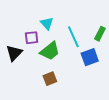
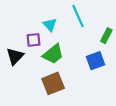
cyan line: (73, 37) -> (78, 16), moved
brown square: (50, 79) -> (53, 83), size x1.5

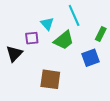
green trapezoid: (53, 54) -> (64, 40), moved
brown square: (53, 83) -> (50, 79), turned 30

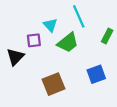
blue square: (91, 58) -> (96, 74), moved
brown square: (50, 79) -> (54, 84), turned -30

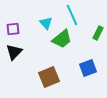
purple square: (34, 40) -> (13, 29), moved

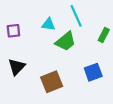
cyan triangle: (46, 23) -> (49, 24), turned -40
black triangle: (14, 52) -> (17, 67), moved

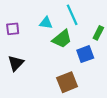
blue square: (93, 72) -> (85, 54), moved
brown square: (52, 82) -> (67, 82), moved

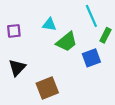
cyan line: (72, 15) -> (91, 16), moved
brown square: (67, 82) -> (47, 88), moved

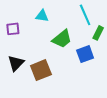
cyan triangle: (49, 25) -> (42, 16), moved
brown square: (47, 88) -> (41, 70), moved

